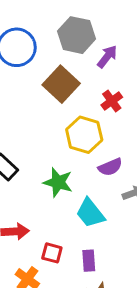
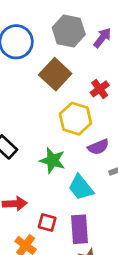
purple arrow: (107, 57) -> (102, 38), moved
purple rectangle: (89, 261) -> (79, 229), size x1.5

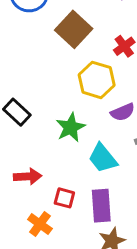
green star: (53, 160) -> (71, 127), turned 30

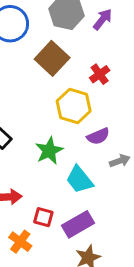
purple rectangle: (101, 206) -> (78, 224), turned 64

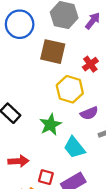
brown square: (52, 58) -> (53, 52), turned -30

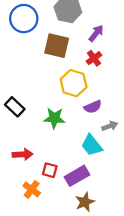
purple arrow: (93, 21) -> (96, 33), moved
green star: (50, 125) -> (54, 118), turned 30
cyan trapezoid: (74, 147) -> (92, 145), moved

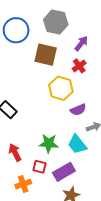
green star: (54, 118) -> (49, 143), moved
red arrow: (23, 154) -> (15, 152), turned -114
orange cross: (32, 189) -> (23, 184), turned 35

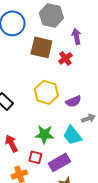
purple arrow: (81, 43) -> (76, 36), turned -49
red cross: (79, 66) -> (65, 58), moved
yellow hexagon: (61, 88) -> (46, 92), moved

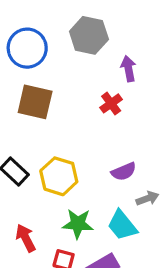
brown square: (41, 47) -> (35, 102), moved
yellow hexagon: (46, 92) -> (59, 176), moved

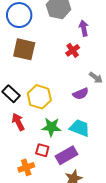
gray arrow: (147, 198) -> (96, 78), moved, turned 56
cyan trapezoid: (122, 225) -> (80, 128), turned 150
red arrow: (26, 238) -> (18, 122), moved

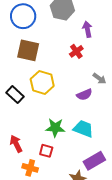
yellow hexagon: (39, 97) -> (42, 82), moved
red arrow: (18, 122) -> (16, 144), moved
purple rectangle: (67, 155) -> (94, 161), moved
orange cross: (26, 167) -> (30, 168), turned 35

